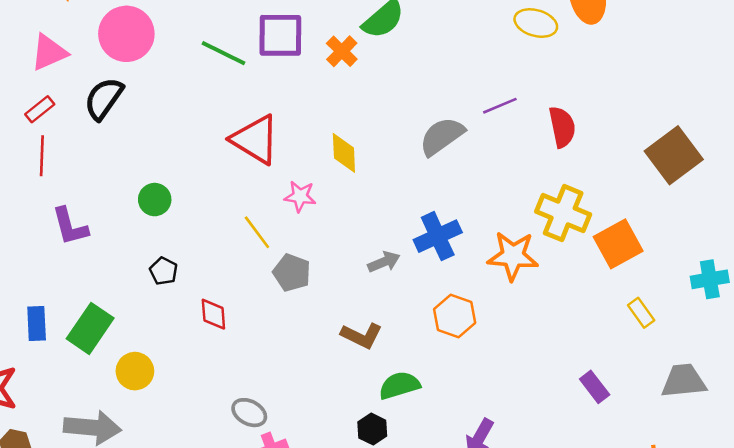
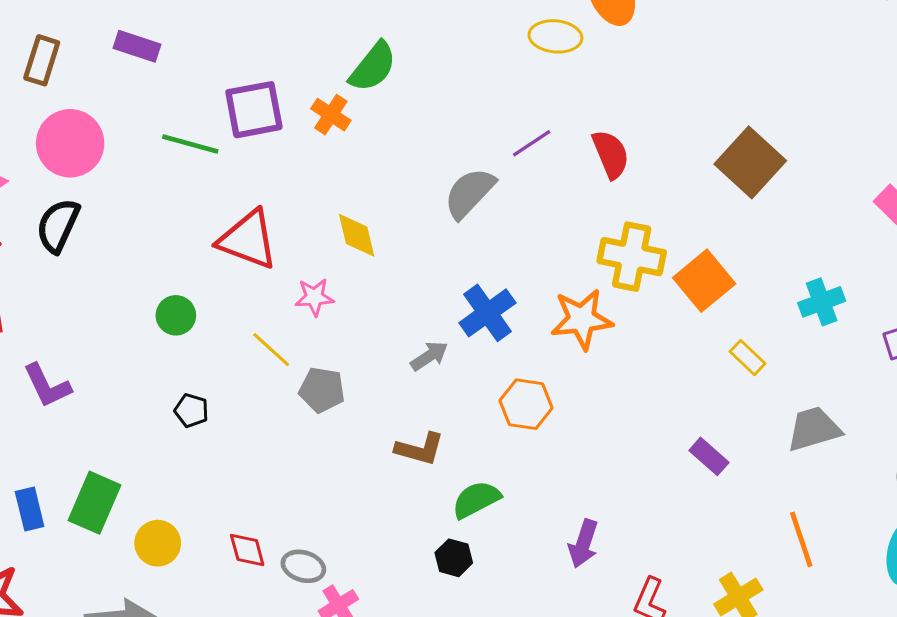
green circle: (155, 200) -> (176, 315), moved
black pentagon: (163, 271) -> (191, 410), moved
red diamond: (213, 314) -> (247, 550), moved

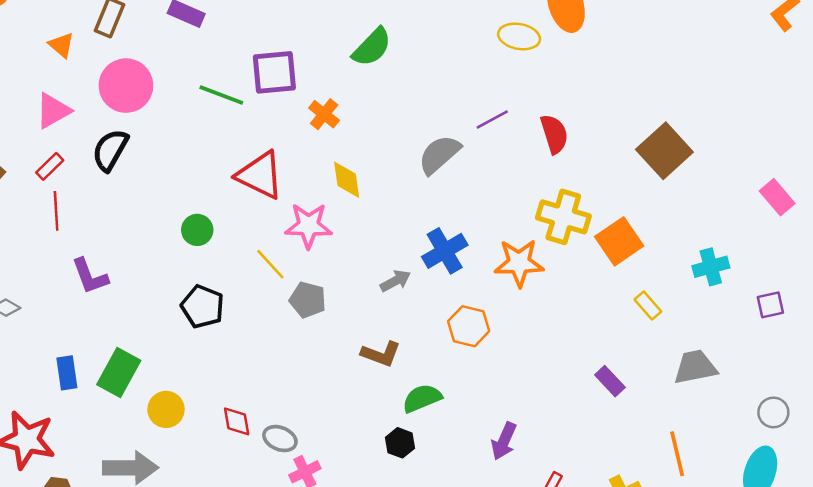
orange cross: (331, 115) -> (324, 114), moved
pink star: (314, 297) -> (309, 226), size x1.5
black pentagon: (191, 410) -> (203, 307), size x1.6

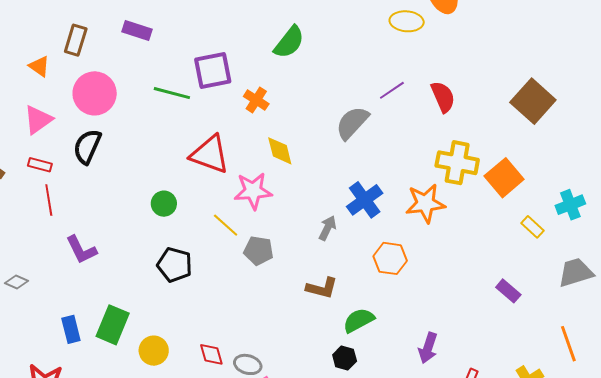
red rectangle: (50, 166) -> (40, 165), turned 65
cyan cross: (711, 267) -> (570, 205), moved
gray arrow: (395, 281) -> (327, 228), turned -30

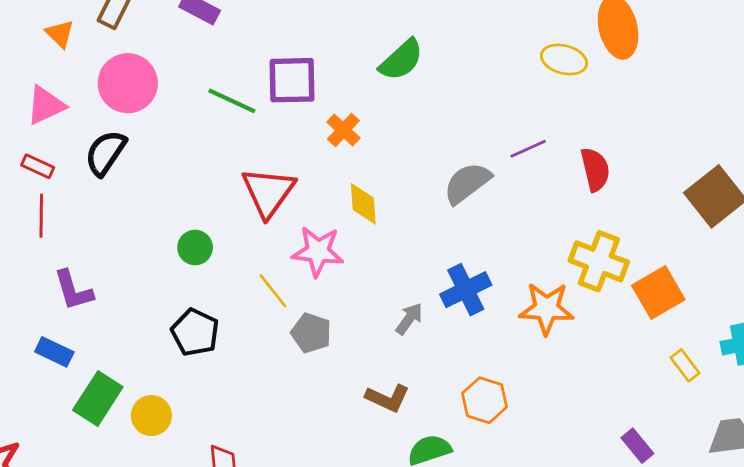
red triangle: (210, 154) -> (268, 192), turned 36
orange hexagon: (390, 258) -> (485, 400), moved
blue rectangle: (71, 329) -> (54, 352), moved, turned -60
yellow circle: (154, 351) -> (151, 416), moved

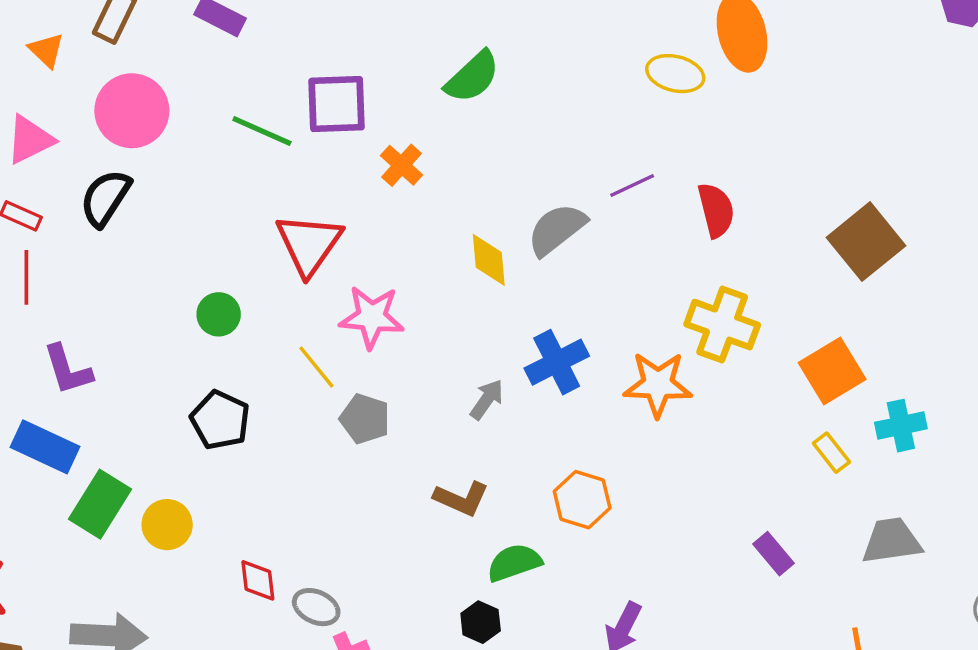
yellow diamond: (363, 204) -> (489, 260), moved
orange square: (658, 293) -> (832, 371), moved
blue rectangle: (54, 352) -> (45, 447), size x1.4

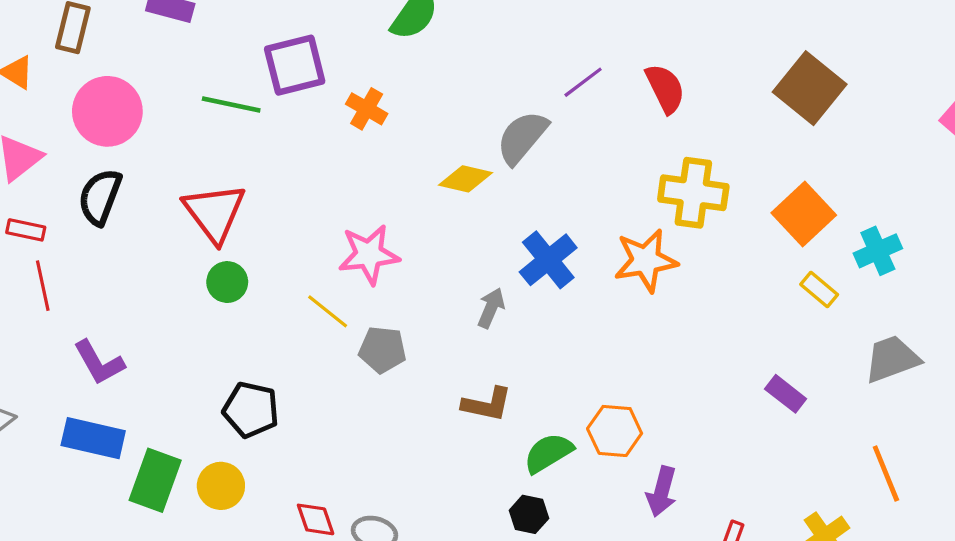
red triangle: (309, 244) -> (214, 213), moved
yellow diamond: (489, 260) -> (465, 179), turned -60
black pentagon: (220, 420) -> (251, 410), moved
orange hexagon: (582, 500) -> (615, 431), moved

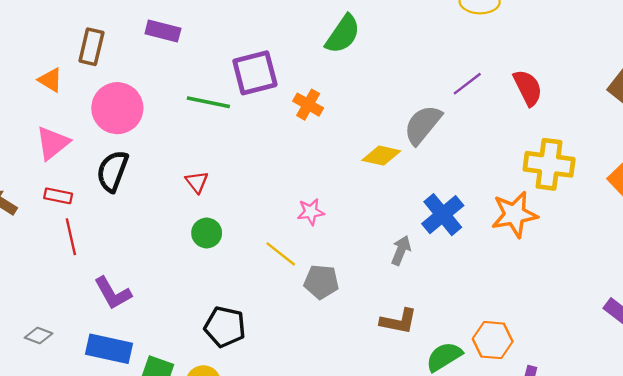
red triangle: (214, 213) -> (197, 182), size x0.5
pink star: (369, 254) -> (311, 212), size x0.6

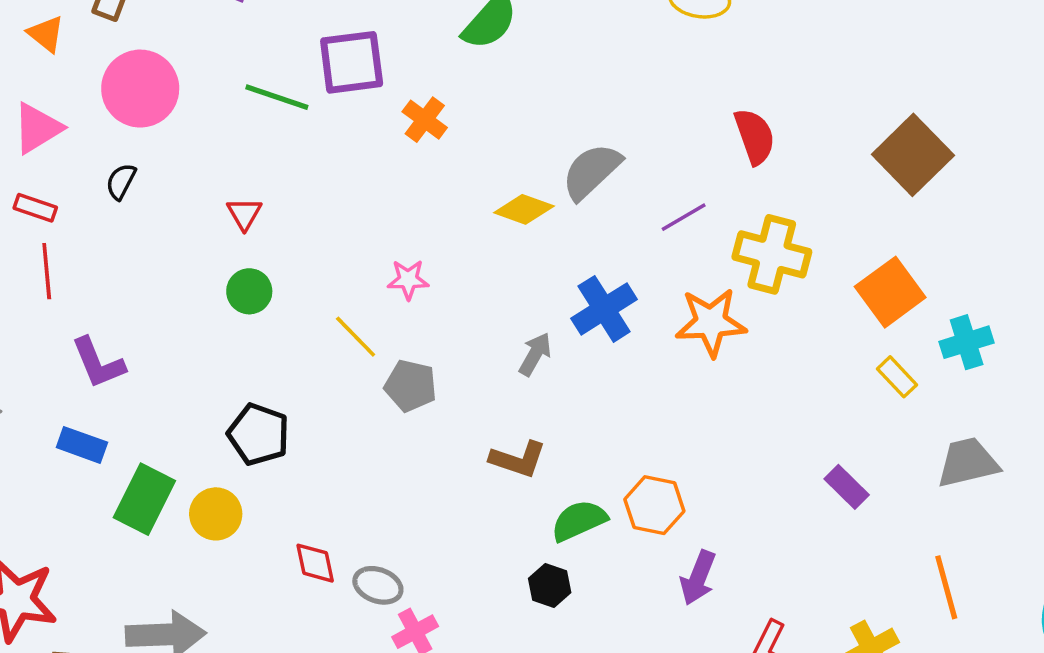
purple line: (467, 84) -> (684, 217), moved
black semicircle: (112, 171) -> (121, 181), size x0.6
blue rectangle: (109, 349) -> (82, 445), size x0.7

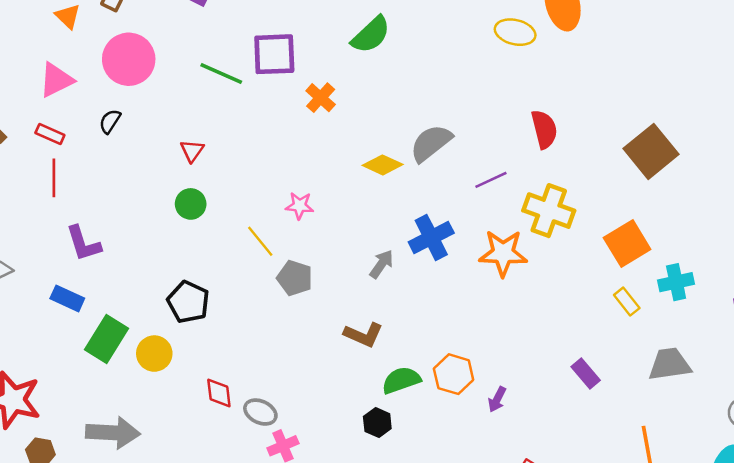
purple arrow: (698, 578) -> (497, 399), moved, size x0.7

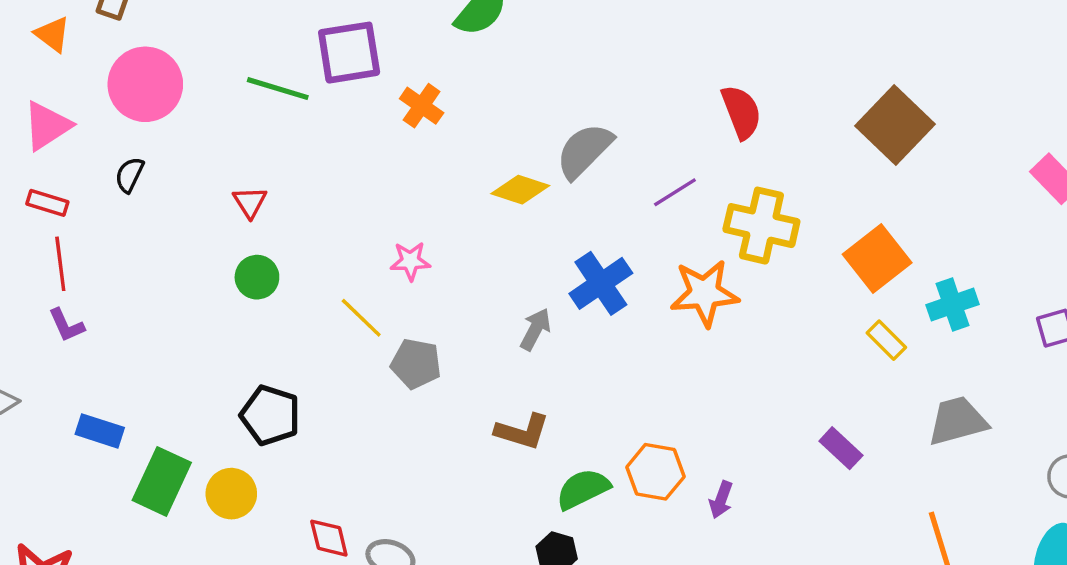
purple L-shape: (83, 244) -> (66, 325), moved, size x0.7

